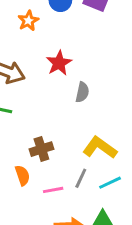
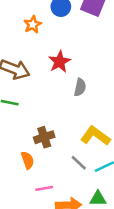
gray line: (81, 178) -> (79, 163), turned -72
pink line: (53, 190) -> (44, 188), moved

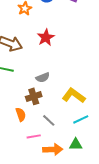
gray semicircle: (80, 87) -> (43, 77), moved, turned 56
gray line: (79, 163) -> (49, 120), moved

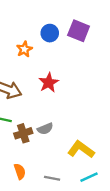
brown cross: (34, 96) -> (23, 133), moved
gray line: (49, 120) -> (52, 178), turned -32

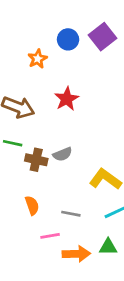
purple square: (79, 31) -> (103, 37), turned 30
brown cross: (23, 133) -> (36, 160), turned 30

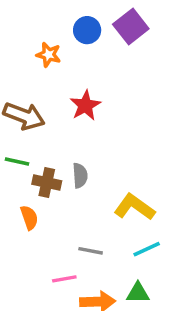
orange star: (38, 59) -> (49, 55), turned -30
gray semicircle: (62, 154) -> (80, 176), turned -72
orange semicircle: (32, 205) -> (29, 218), moved

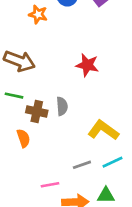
red star: (85, 105) -> (87, 65), moved, turned -30
gray line: (91, 251) -> (82, 165), moved, turned -30

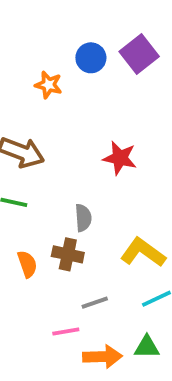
brown cross: (37, 112) -> (68, 254), moved
gray line: (82, 165) -> (95, 303), moved

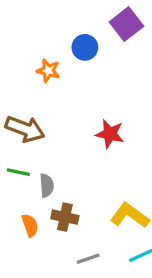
purple square: (139, 54) -> (126, 24), moved
gray semicircle: (83, 218) -> (47, 185), moved

